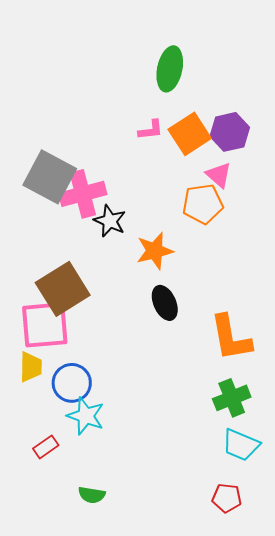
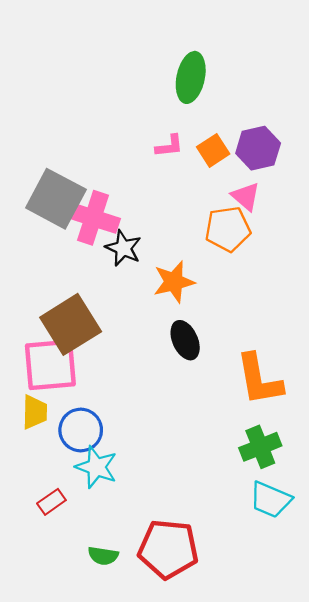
orange square: (190, 134) -> (213, 150), size x0.7
pink cross: (83, 194) -> (93, 218), turned 33
red pentagon: (227, 498) -> (168, 549), moved, size x1.8

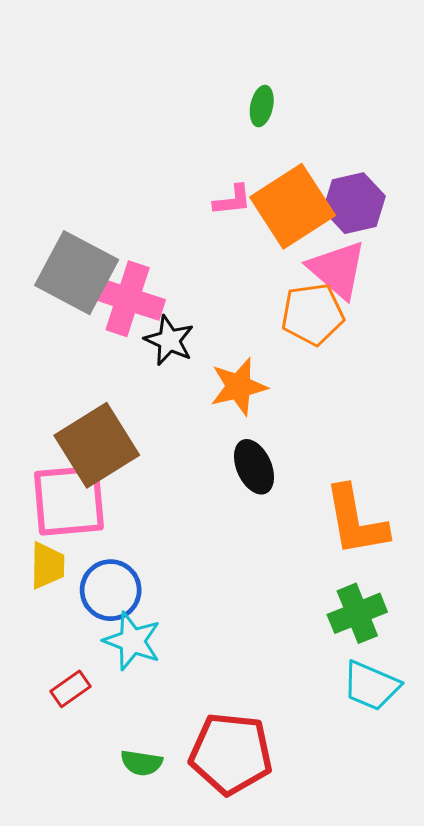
green ellipse: (191, 77) -> (262, 106), size x0.6
orange square: (213, 150) -> (293, 206), size x1.8
pink triangle: (246, 196) -> (337, 269), size x1.5

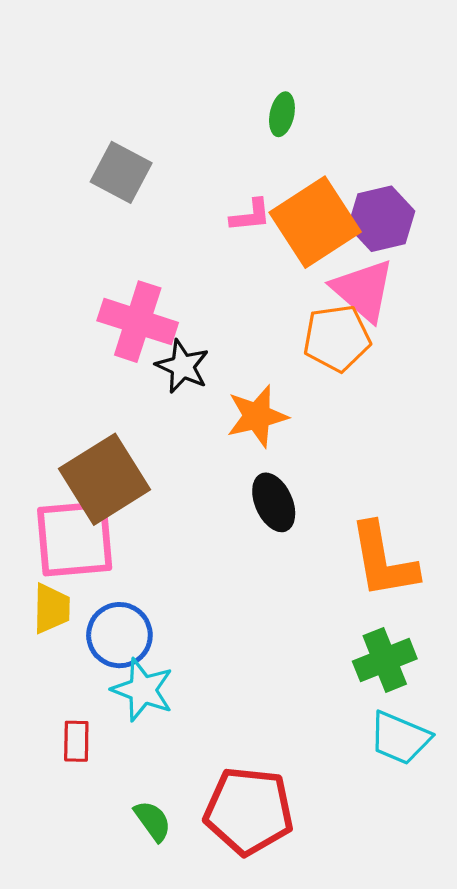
gray square: (77, 273) -> (121, 172), moved, size x0.7
red rectangle: (71, 689) -> (76, 741), turned -54
green semicircle: (141, 763) -> (153, 821), turned -135

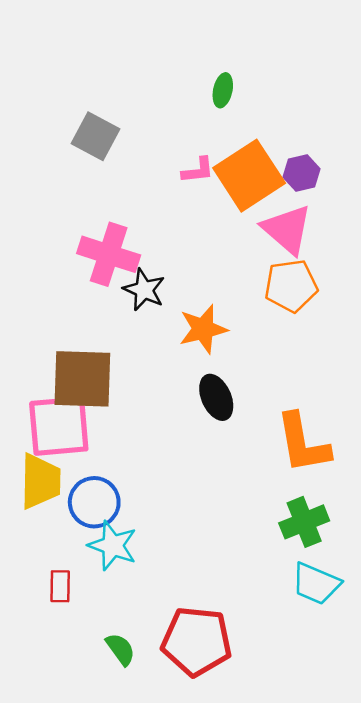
purple hexagon: (381, 219) -> (302, 173), size x0.7
orange pentagon: (337, 338) -> (291, 286), moved
brown square: (104, 479) -> (82, 379), turned 34
yellow trapezoid: (51, 609) -> (40, 481), size x1.4

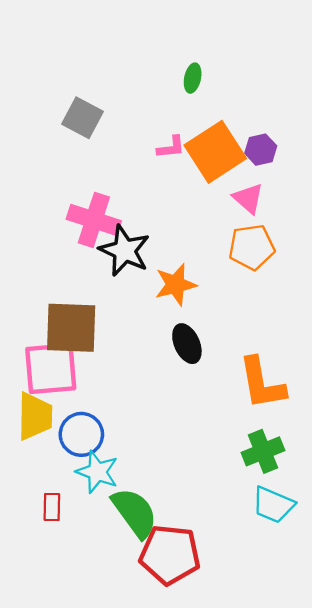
pink triangle: (287, 229) -> (248, 198), size x0.7
black star: (144, 290) -> (124, 251), size x1.4
green semicircle: (120, 649) -> (135, 513), moved, size x1.8

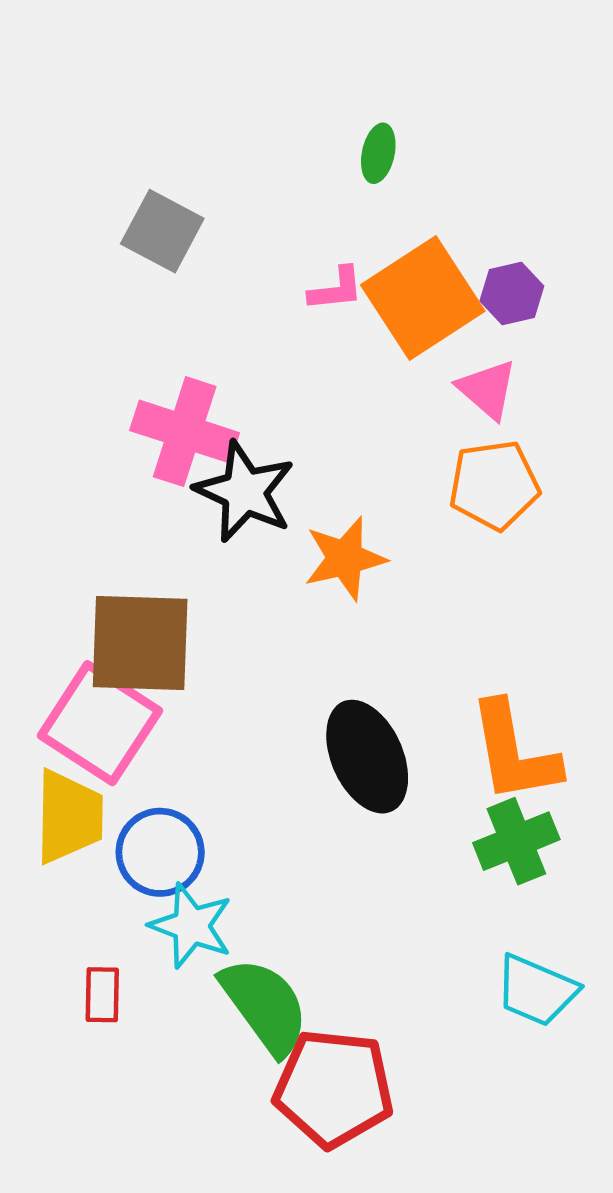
black ellipse: (187, 344) -> (367, 757), moved, size x1.4
pink square: (51, 369) -> (100, 723), turned 38
green cross: (263, 451) -> (516, 841), moved

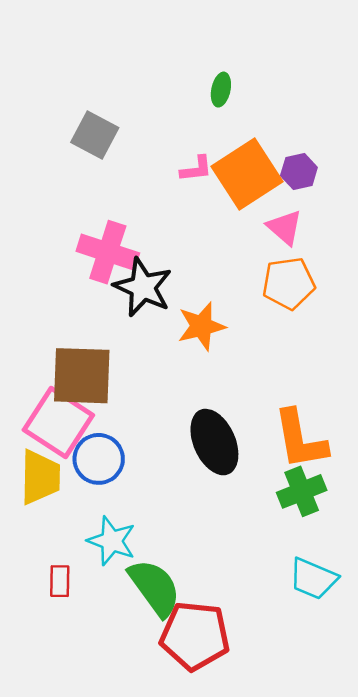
blue circle: (160, 852) -> (99, 459), moved

